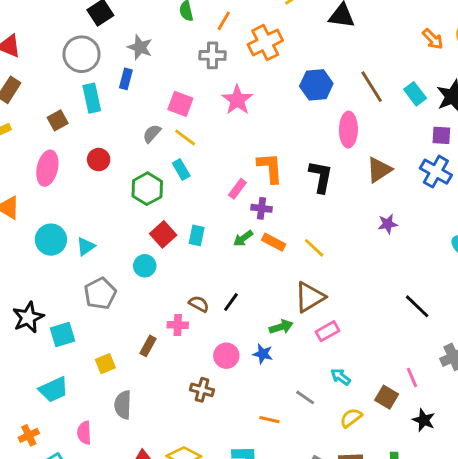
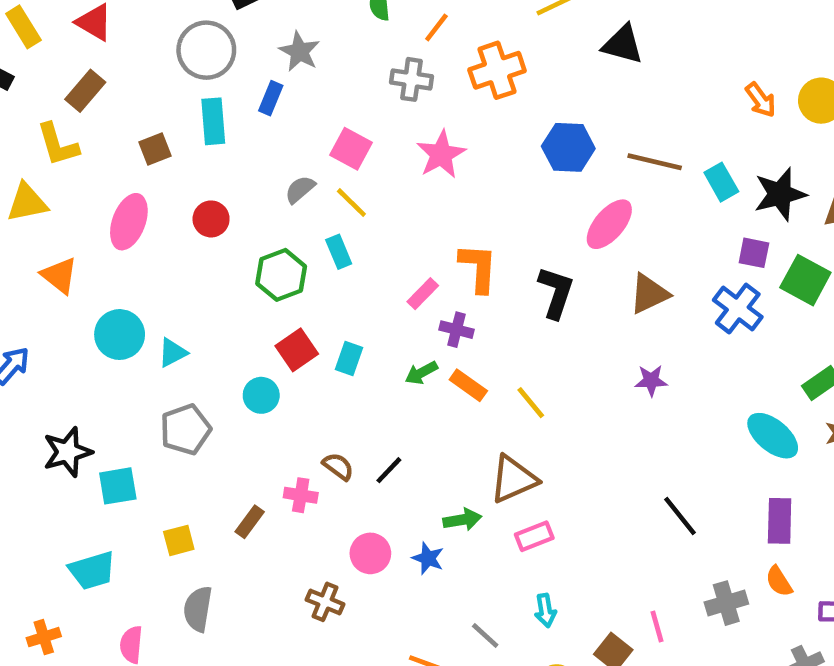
brown line: (372, 87) -> (655, 162), turned -52
pink ellipse: (348, 130) -> (609, 224), turned 32
cyan arrow: (341, 377) -> (545, 610), turned -144

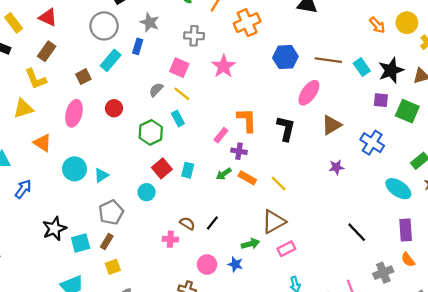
gray cross: (412, 79) -> (194, 36), moved
cyan rectangle: (213, 121) -> (111, 60), turned 50
blue cross: (738, 308) -> (372, 143), moved
brown rectangle: (250, 522) -> (107, 241), moved

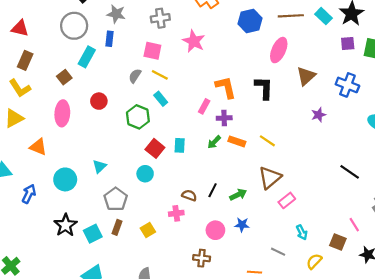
cyan circle: (75, 169) -> (65, 179), moved
green arrow: (250, 244) -> (238, 195), moved
yellow square: (113, 267) -> (148, 230), moved

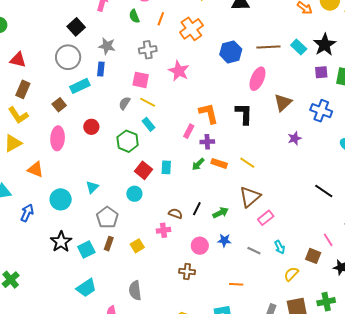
cyan rectangle: (87, 57) -> (80, 86), turned 36
gray line: (278, 252) -> (254, 251), moved

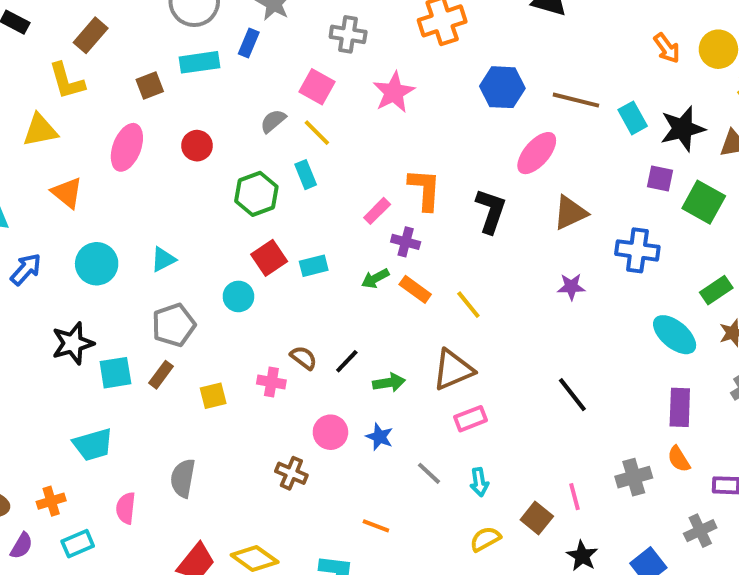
blue cross: (321, 111) -> (637, 250), turned -30
cyan rectangle: (166, 167) -> (314, 266), turned 56
black line: (324, 191) -> (572, 395), moved

